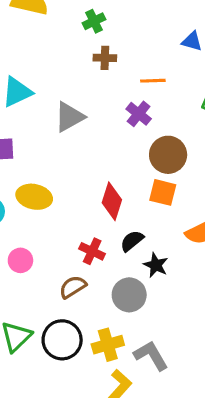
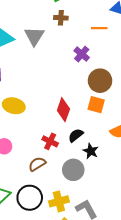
orange line: (153, 81) -> (99, 28), moved
gray triangle: (69, 117) -> (34, 36), moved, turned -30

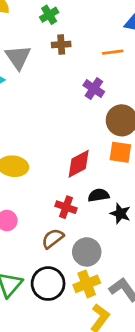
gray triangle: (34, 36) -> (18, 57), moved
red diamond: (63, 110) -> (79, 164), turned 50
black semicircle: (76, 135) -> (99, 195), turned 35
gray circle: (73, 170) -> (87, 252), moved

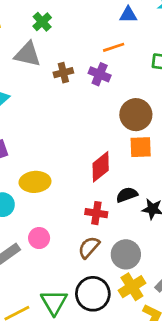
brown cross: (61, 45) -> (63, 73), moved
gray triangle: (18, 57) -> (27, 54), moved, turned -32
purple cross: (94, 89) -> (100, 74), moved

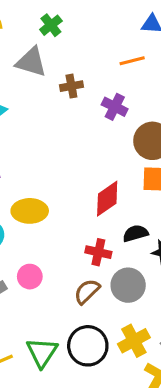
purple cross: (100, 74) -> (115, 107), moved
gray circle: (126, 254) -> (128, 285), moved

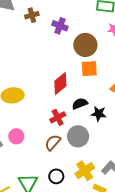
red cross: (98, 252) -> (58, 117), turned -35
black circle: (88, 346) -> (56, 176), size x0.6

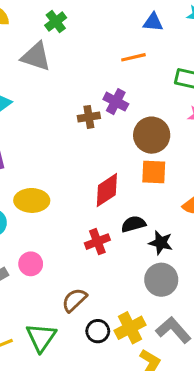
brown cross: (32, 15) -> (89, 117), moved
gray circle: (78, 136) -> (161, 280), moved
brown semicircle: (53, 143) -> (74, 300), moved
black circle: (56, 176) -> (98, 331), moved

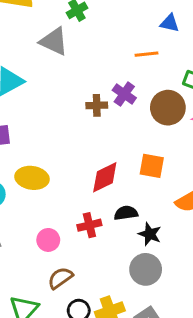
brown circle: (152, 135) -> (168, 108), moved
pink circle: (31, 264) -> (48, 240), moved

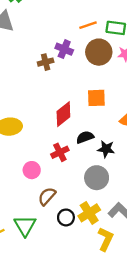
orange line: (147, 54) -> (88, 25), moved
gray circle: (146, 269) -> (97, 178), moved

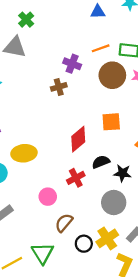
purple cross: (64, 49) -> (72, 64), moved

